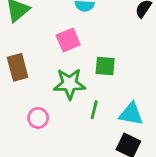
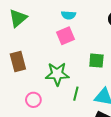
pink square: (68, 40) -> (65, 36), moved
green square: (105, 66) -> (96, 61), moved

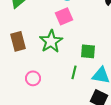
green square: (96, 61) -> (88, 51), moved
green star: (57, 74) -> (51, 41), moved, turned -30

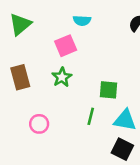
pink square: (64, 16) -> (66, 46), moved
green star: (51, 41) -> (62, 77), size x0.7

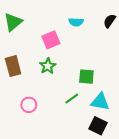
cyan semicircle: (82, 20) -> (76, 22), moved
green line: (91, 116) -> (72, 99), turned 40

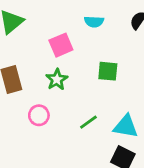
green square: (86, 77) -> (108, 71), moved
pink circle: (29, 105) -> (39, 115), moved

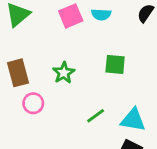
pink square: (61, 45) -> (71, 16), moved
pink circle: (39, 115) -> (33, 103), moved

